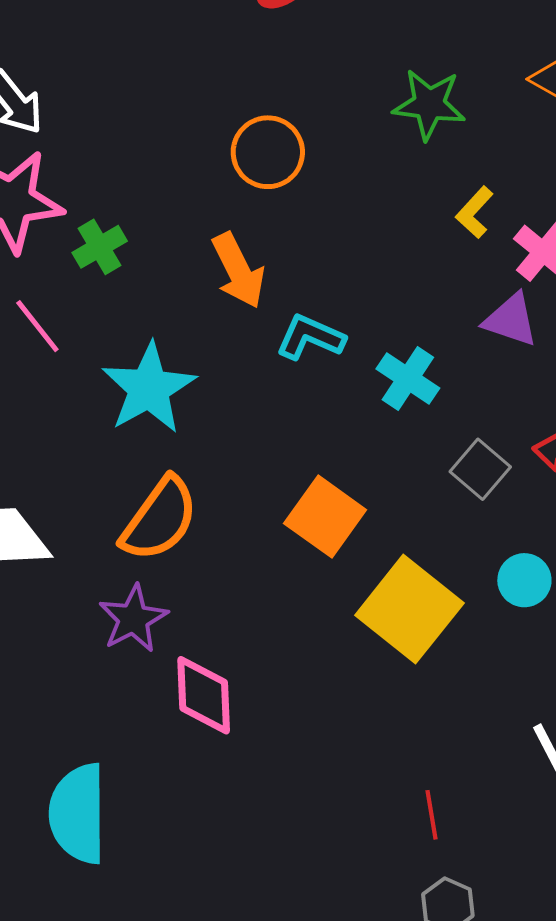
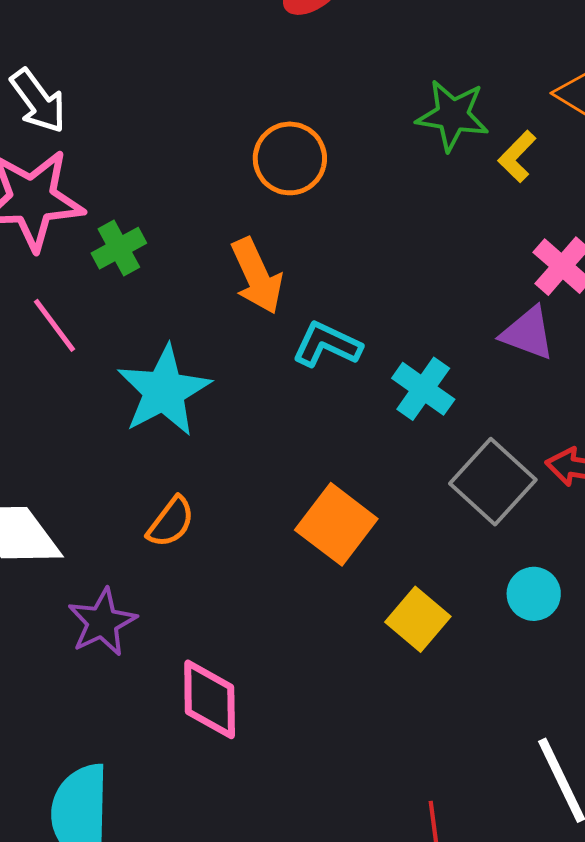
yellow L-shape: (474, 212) -> (517, 156), moved
gray square: (480, 469) -> (493, 482), size x1.4
orange semicircle: (160, 519) -> (171, 522), size x0.6
yellow square: (409, 609) -> (418, 619), size x0.6
purple star: (133, 619) -> (102, 622), moved

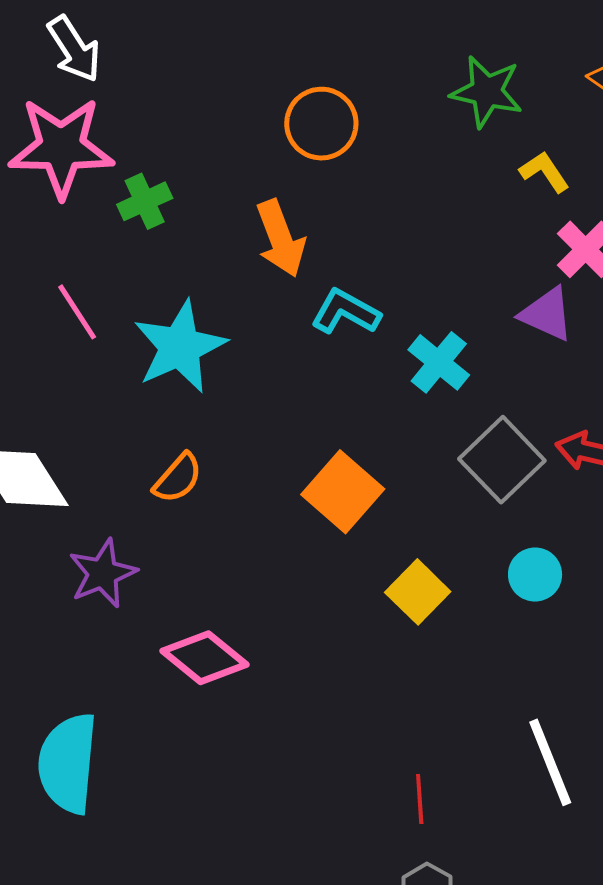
yellow L-shape: (517, 156) -> (545, 172), moved, turned 98
pink line: (54, 325) -> (77, 312), moved
pink diamond: (210, 699) -> (204, 658), turned -54

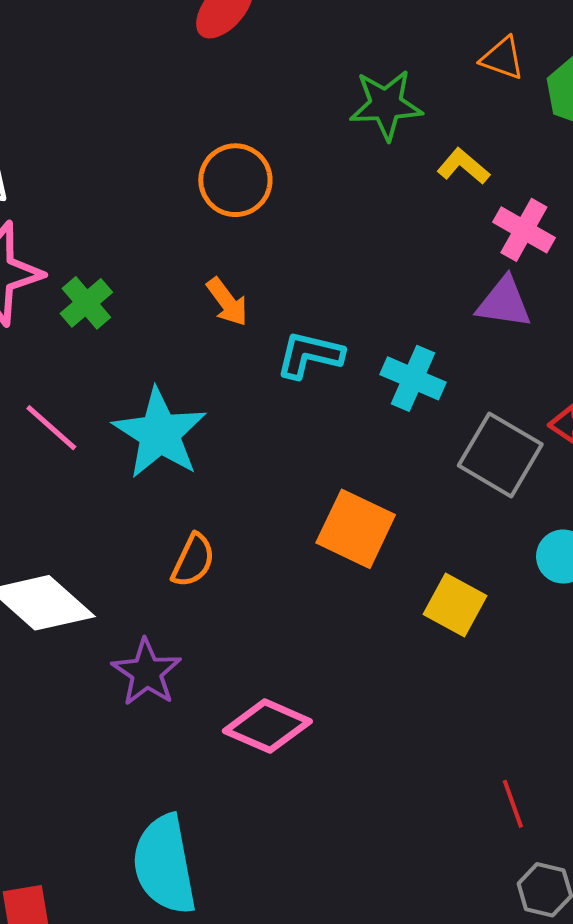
orange arrow: (280, 238) -> (227, 302), size x0.7

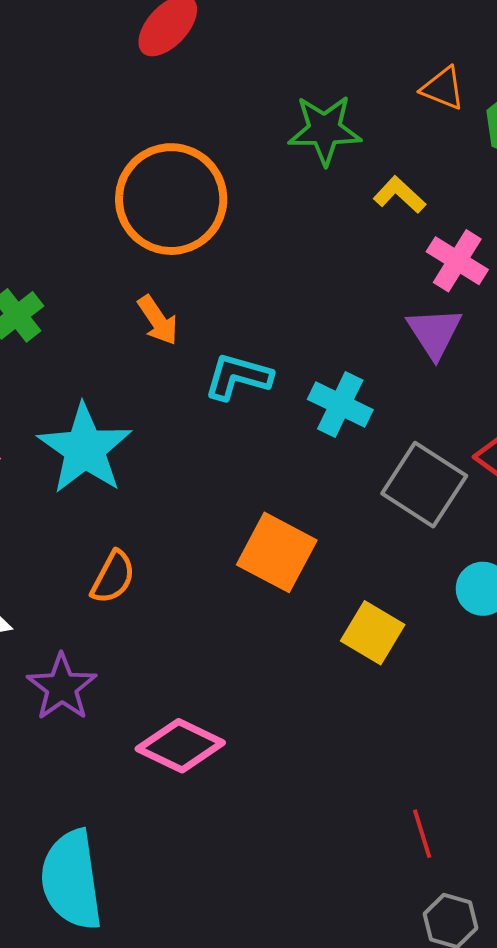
orange circle: (235, 180) -> (171, 199), size x1.5
purple triangle: (504, 303) -> (434, 333), turned 46

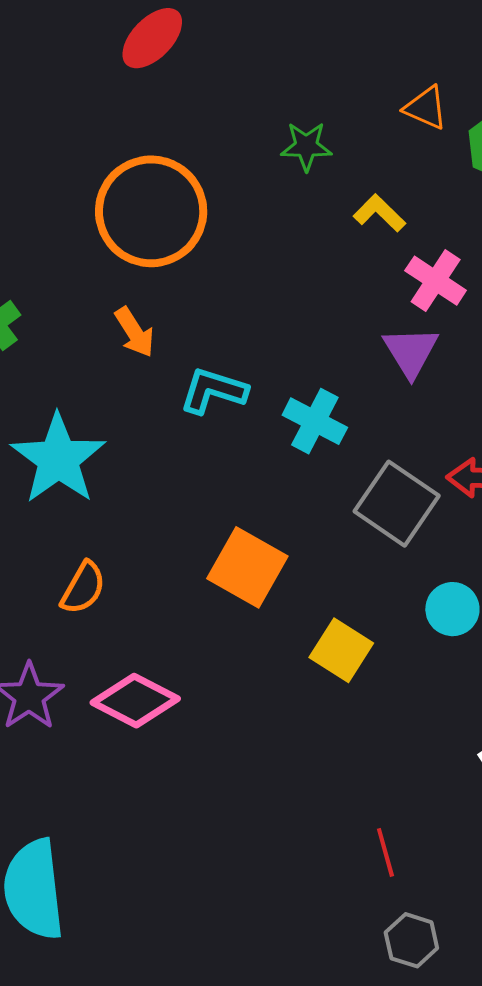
green star: (325, 130) -> (306, 146), size x0.7
pink diamond: (180, 746) -> (135, 701), moved

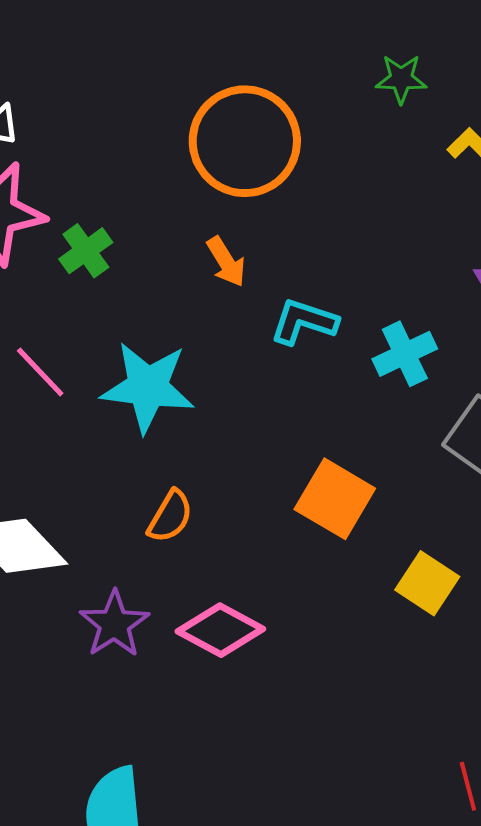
cyan cross: (315, 421) -> (405, 354), turned 36
cyan star: (58, 459) -> (148, 387), turned -30

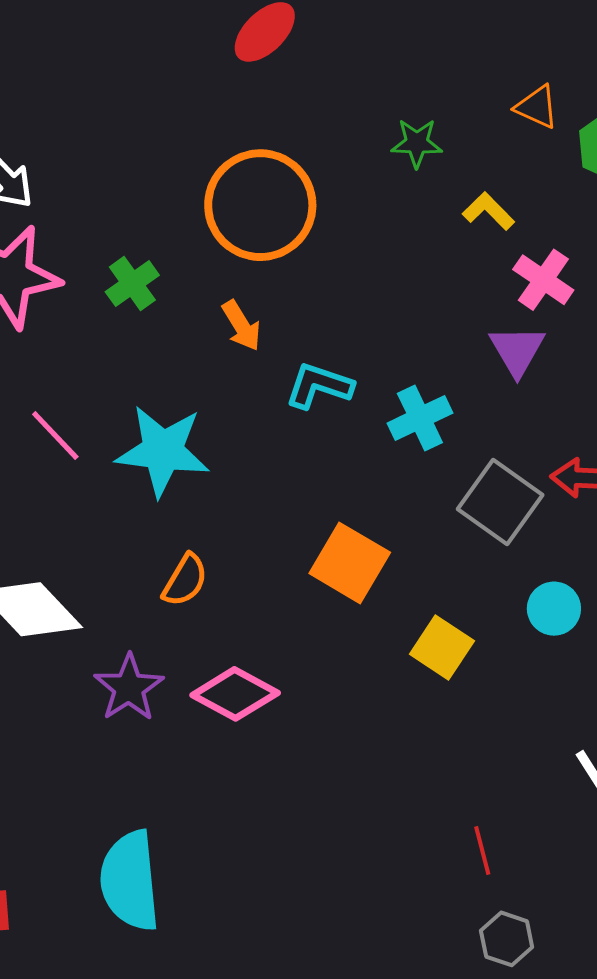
green cross: (86, 251) -> (132, 284), moved

